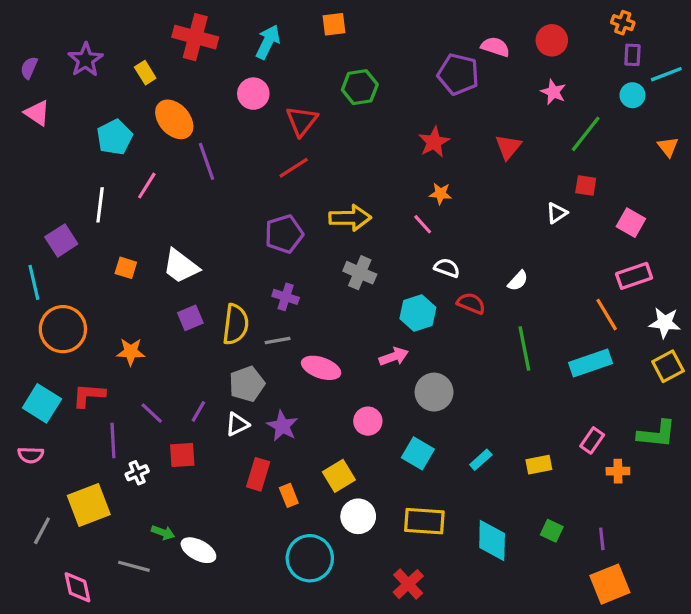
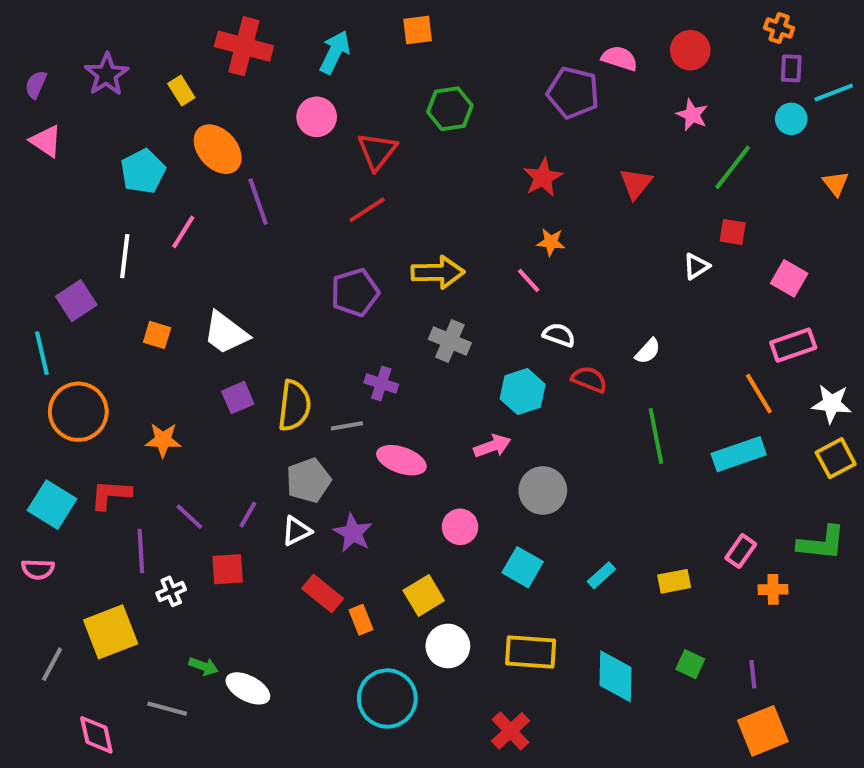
purple cross: (286, 297) -> (381, 383), moved
red rectangle: (258, 474) -> (323, 593), turned -68

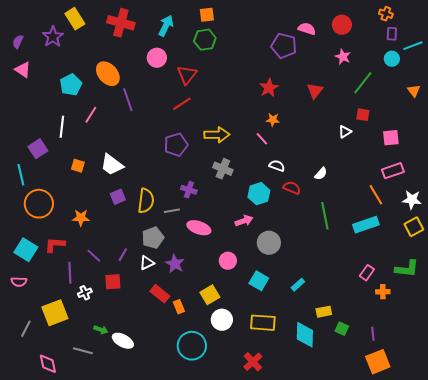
yellow rectangle: (181, 91) -> (75, 19), moved, size x1.5
green hexagon: (450, 109) -> (205, 40), moved
pink square: (789, 278) -> (391, 138), turned -36
yellow rectangle: (674, 581) -> (324, 312), moved

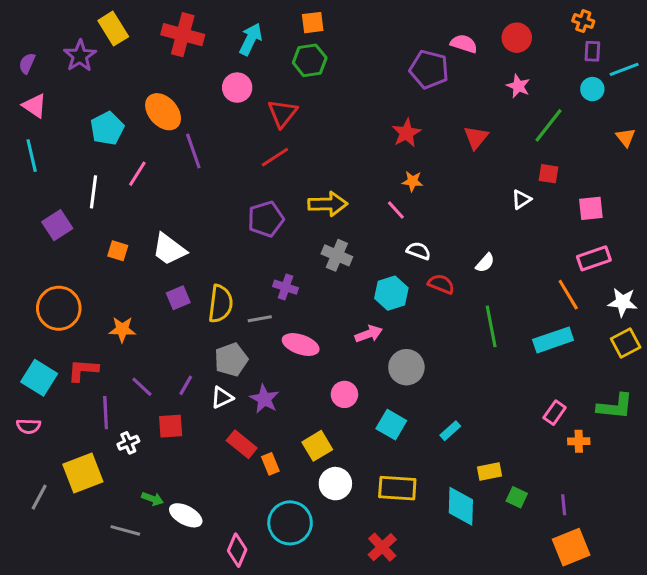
cyan line: (21, 175) -> (32, 156), moved
pink diamond: (48, 364) -> (237, 550), moved, turned 35

